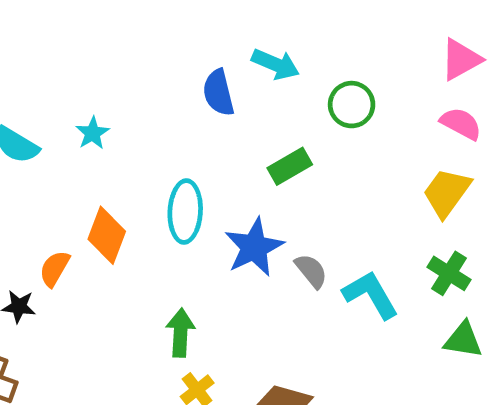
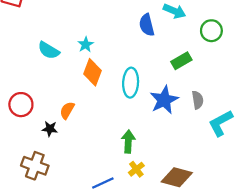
orange diamond: (107, 235) -> (93, 72), moved
gray semicircle: (311, 271) -> (198, 100), moved, turned 30
cyan L-shape: (371, 295) -> (221, 123), turned -88

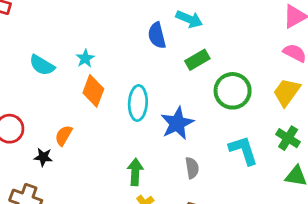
green circle: (211, 31) -> (233, 91), moved, size x1.4
green rectangle: (181, 61) -> (197, 60), moved
gray semicircle: (198, 100) -> (192, 168), moved
cyan L-shape: (221, 123) -> (243, 150), turned 100

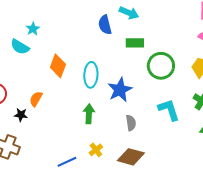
cyan star: (85, 58) -> (33, 29), moved
green rectangle: (197, 60) -> (135, 43), turned 30
green arrow: (135, 172) -> (89, 114), moved

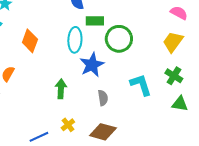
green rectangle: (135, 43) -> (95, 21), moved
green circle: (161, 66) -> (119, 39), moved
cyan ellipse: (91, 75) -> (75, 40), moved

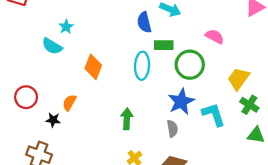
pink semicircle: (179, 13) -> (215, 36), moved
yellow trapezoid: (173, 42) -> (239, 79), moved
blue star: (92, 65) -> (181, 102), moved

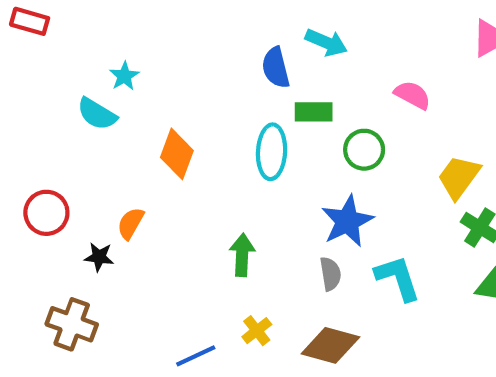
green circle: (190, 65) -> (364, 150), size x0.7
cyan L-shape: (214, 115) -> (398, 278), moved

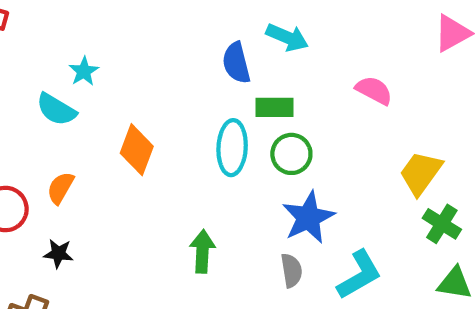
green circle: (364, 150) -> (291, 154), moved
orange semicircle: (131, 223) -> (60, 188), moved
cyan L-shape: (398, 278) -> (359, 275), turned 78

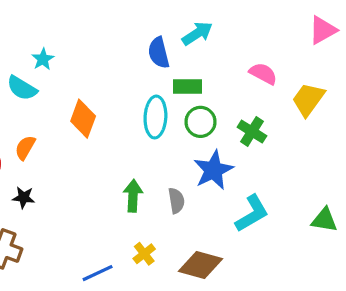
cyan arrow: (287, 37) -> (197, 33), turned -56
yellow trapezoid: (421, 173) -> (308, 99), moved
green cross: (442, 224) -> (252, 132), moved
gray semicircle: (291, 270) -> (176, 201), moved

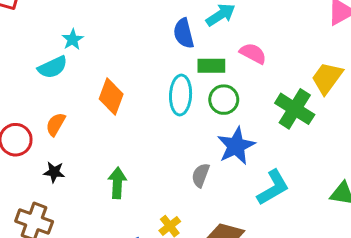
pink semicircle: (263, 74) -> (253, 53), moved
cyan semicircle: (22, 88) -> (53, 67), turned -56
green cross: (252, 132) -> (295, 109), moved, size x1.4
green arrow: (133, 196) -> (117, 183), moved
gray semicircle: (176, 201) -> (201, 175), turned -150

